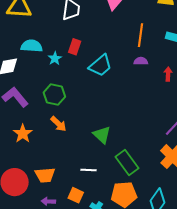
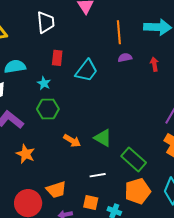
cyan star: (55, 58) -> (44, 83), moved
orange arrow: (58, 124) -> (72, 141), moved

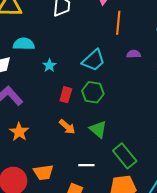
orange line: (119, 32) -> (118, 23), moved
red rectangle: (57, 58) -> (66, 95), moved
green hexagon: (48, 109) -> (93, 92), moved

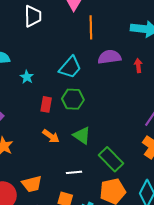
purple semicircle: (134, 54) -> (109, 57), size x1.6

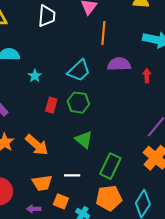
orange arrow: (51, 136) -> (37, 145), moved, size x1.4
green rectangle: (111, 159) -> (110, 166), turned 65
orange trapezoid: (32, 184) -> (42, 183), moved

